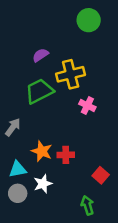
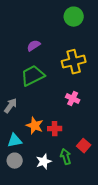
yellow cross: (71, 74) -> (74, 62), moved
pink cross: (87, 106) -> (73, 99), moved
white star: (43, 184) -> (44, 162), moved
green arrow: (87, 205) -> (66, 157), moved

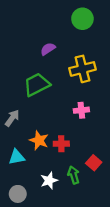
purple semicircle: (34, 46) -> (48, 49), moved
pink cross: (73, 99) -> (81, 110), turned -32
gray circle: (15, 161) -> (18, 194), moved

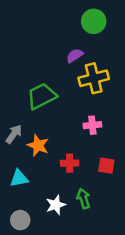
purple semicircle: (48, 49) -> (75, 56), moved
orange star: (39, 140) -> (38, 145), moved
red square: (94, 163) -> (106, 166), moved, turned -32

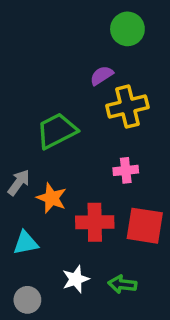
red cross: (70, 163) -> (95, 222), size x1.5
red square: (106, 166) -> (145, 226), size x1.6
green arrow: (84, 199) -> (122, 284), moved, turned -66

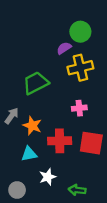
green circle: (127, 29) -> (80, 32), moved
cyan triangle: (26, 243) -> (29, 154), moved
green arrow: (122, 284) -> (77, 190), moved

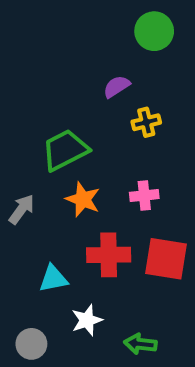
green circle: (80, 32) -> (154, 31), moved
yellow cross: (80, 68) -> (146, 122), size x0.6
orange star: (32, 126) -> (83, 199), moved

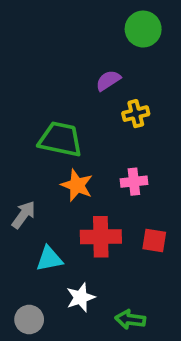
green trapezoid: (65, 150) -> (60, 139), turned 39
gray arrow: (22, 209) -> (24, 215), moved
red square: (166, 259) -> (154, 240), size x0.6

